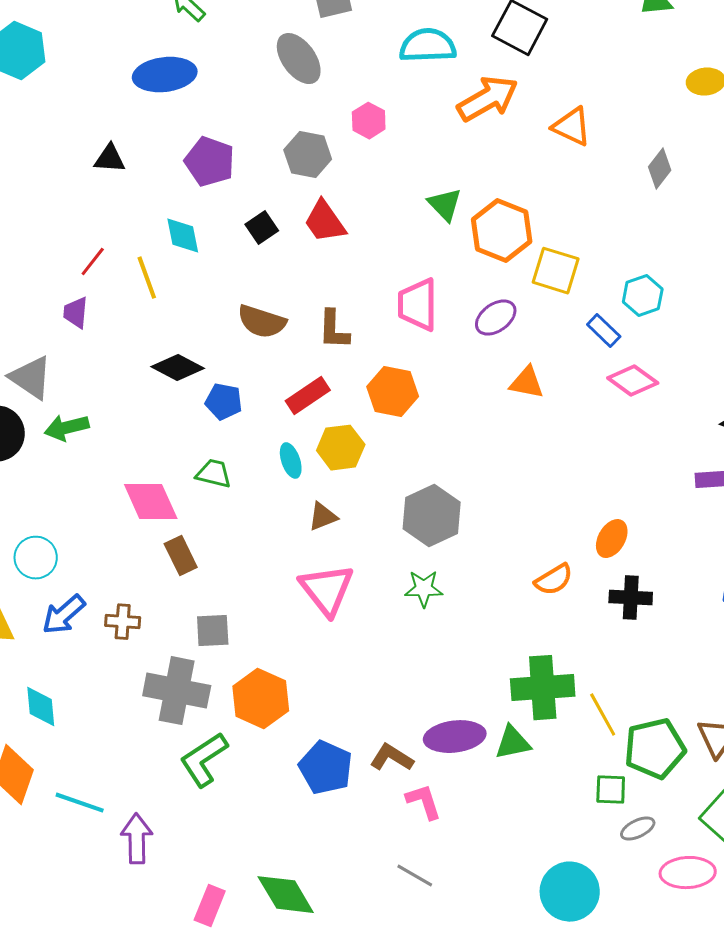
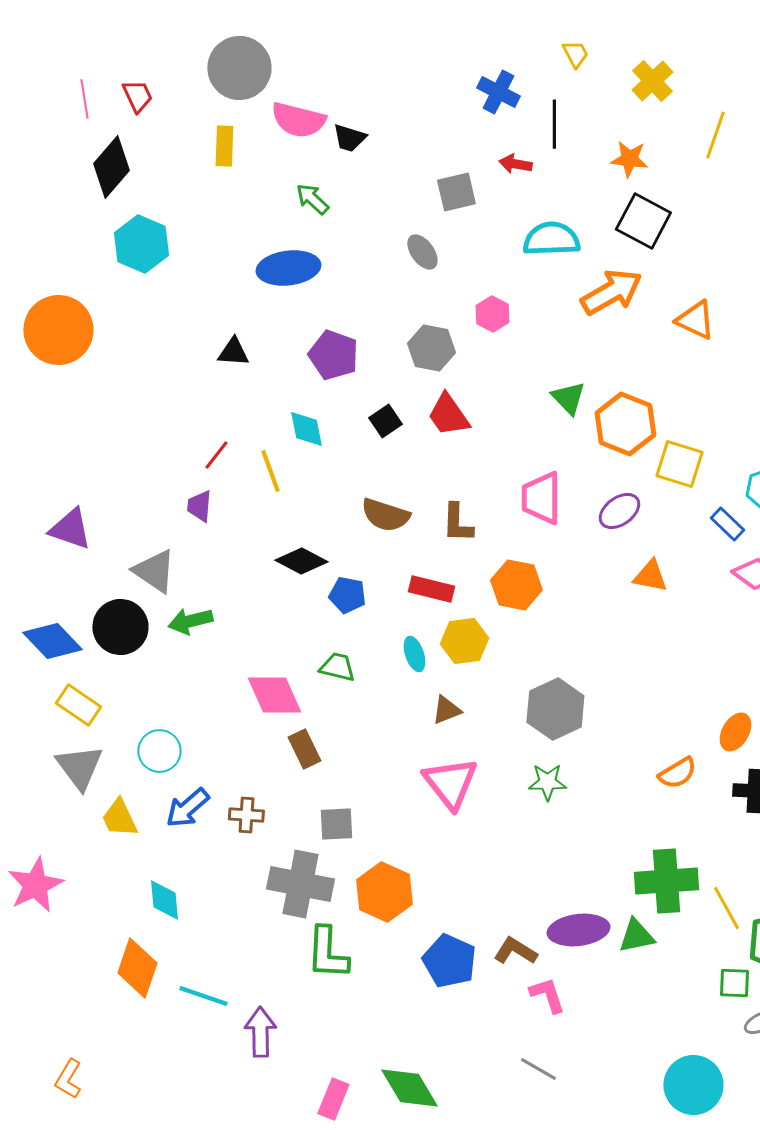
gray ellipse: (299, 59) -> (422, 252), size x0.7
red rectangle: (308, 396) -> (431, 589), turned 48
green L-shape: (204, 760) -> (327, 953), turned -54

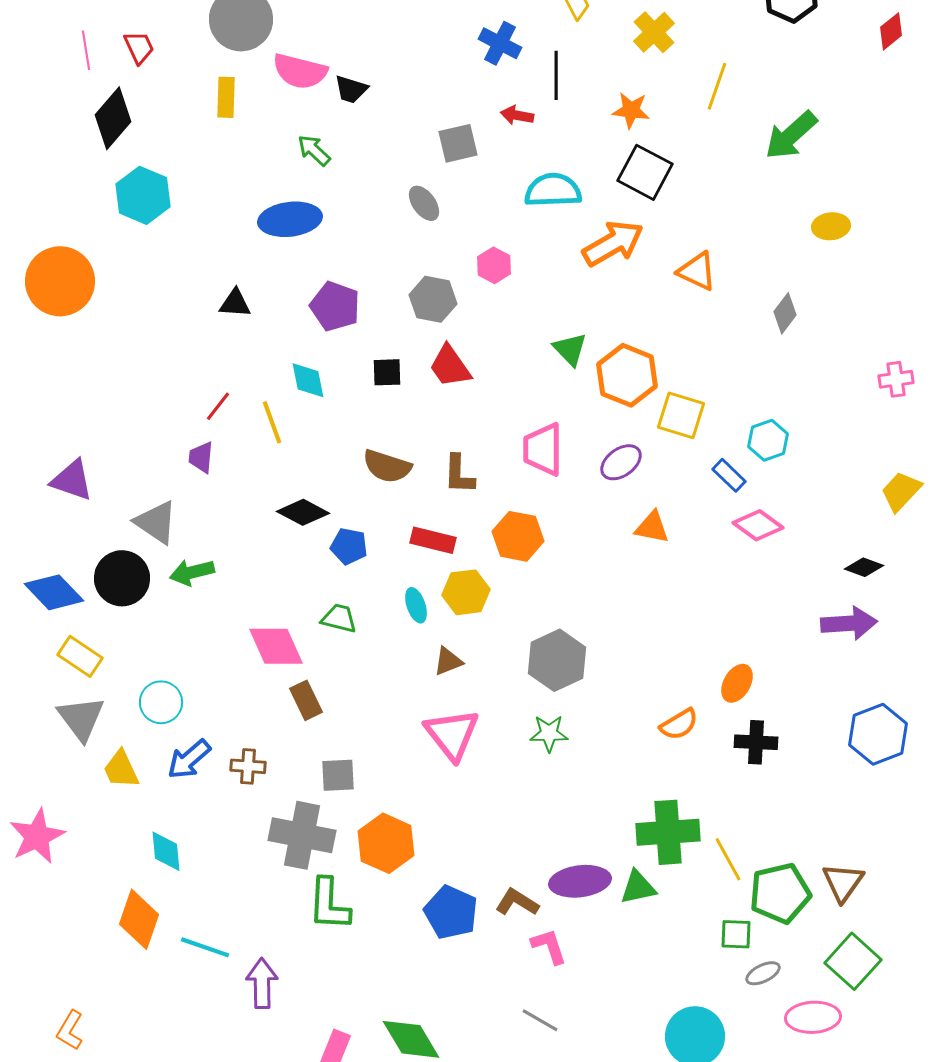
black square: (385, 421) -> (387, 372), turned 32

